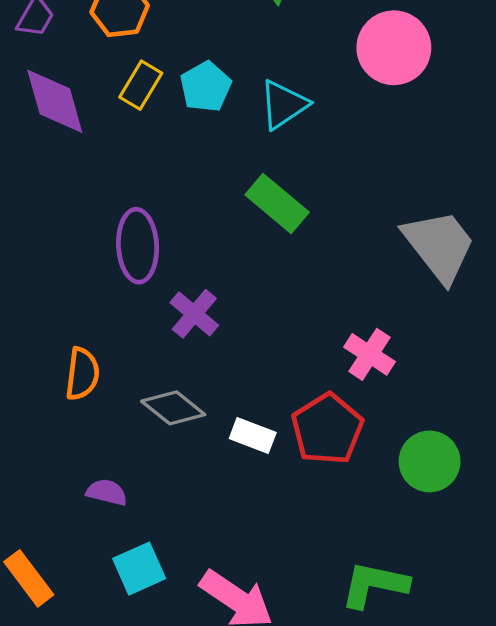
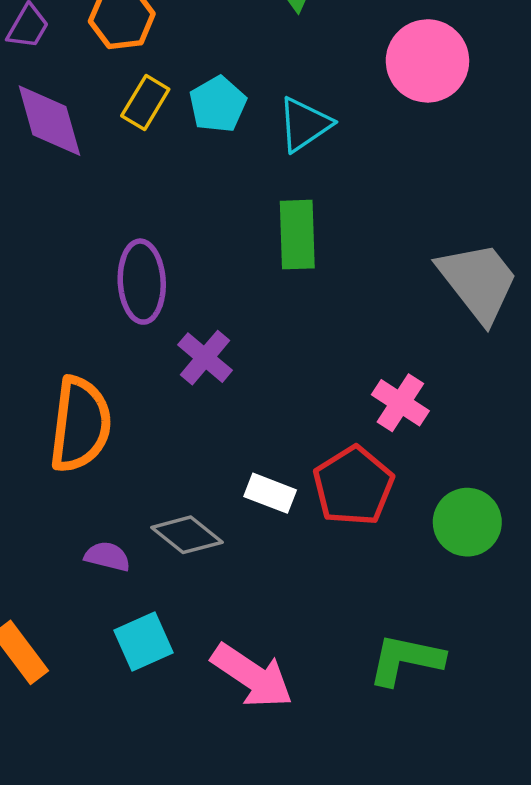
green rectangle: (277, 204) -> (297, 235), turned 48
orange semicircle: (82, 374) -> (80, 424), size x1.6
gray diamond: (173, 408) -> (187, 535), moved

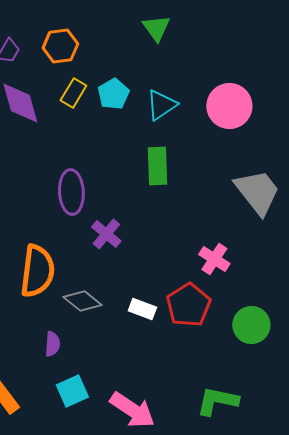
pink circle: (427, 61) -> (229, 106), moved
gray diamond: (187, 535) -> (82, 301), moved
purple semicircle: (107, 557) -> (52, 344), turned 80

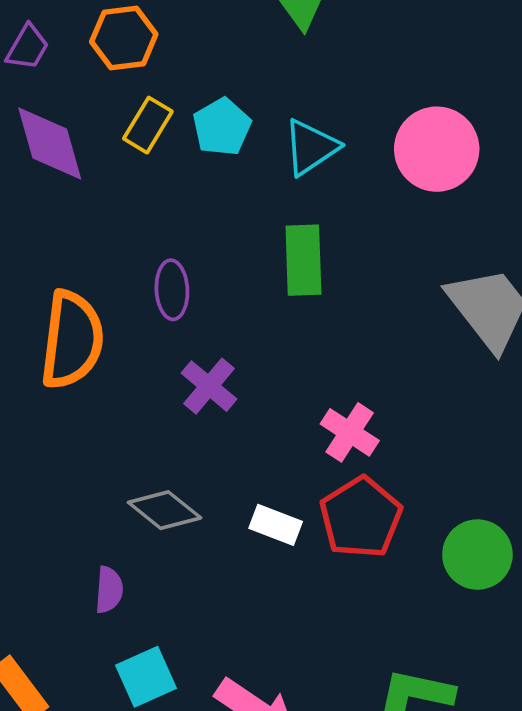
purple ellipse: (71, 192) -> (172, 290), moved, size x0.7
pink cross: (214, 259) -> (350, 432), moved
orange semicircle: (37, 271) -> (72, 340), moved

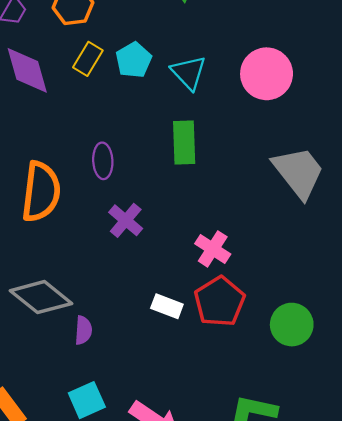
cyan triangle: (311, 147) -> (189, 73), turned -39
gray diamond: (165, 510) -> (41, 297), moved, size x1.4
purple semicircle: (109, 590) -> (83, 330), moved

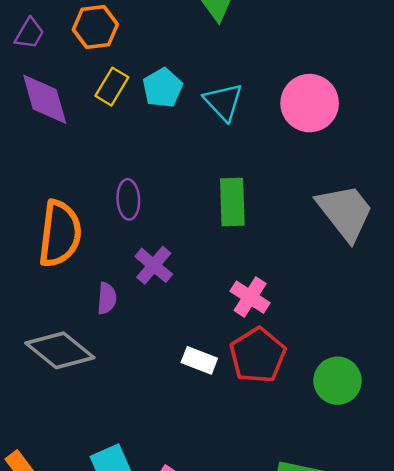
green rectangle: (184, 142) -> (232, 202), moved
purple semicircle: (83, 330) -> (107, 298), moved

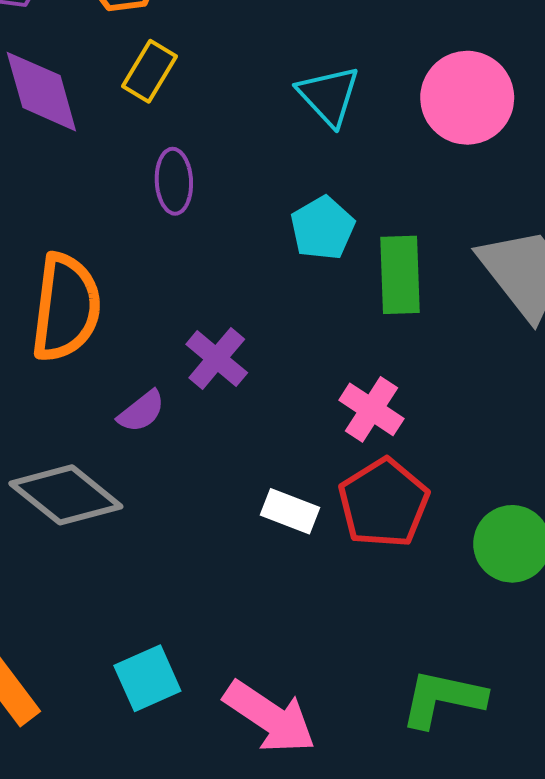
cyan pentagon: (163, 88) -> (323, 228), moved
purple ellipse: (128, 199) -> (174, 181), moved
green rectangle: (232, 202) -> (400, 275), moved
purple semicircle: (107, 298) -> (141, 411), turned 48

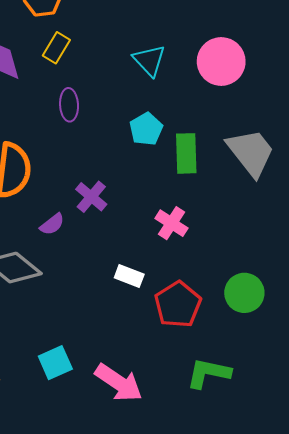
red pentagon: (384, 503) -> (178, 304), moved

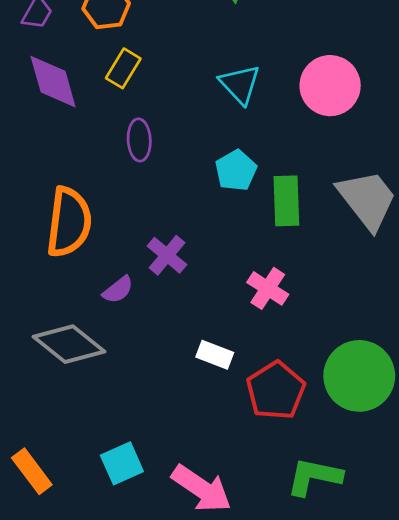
green circle: (244, 293) -> (359, 376), size x1.4

